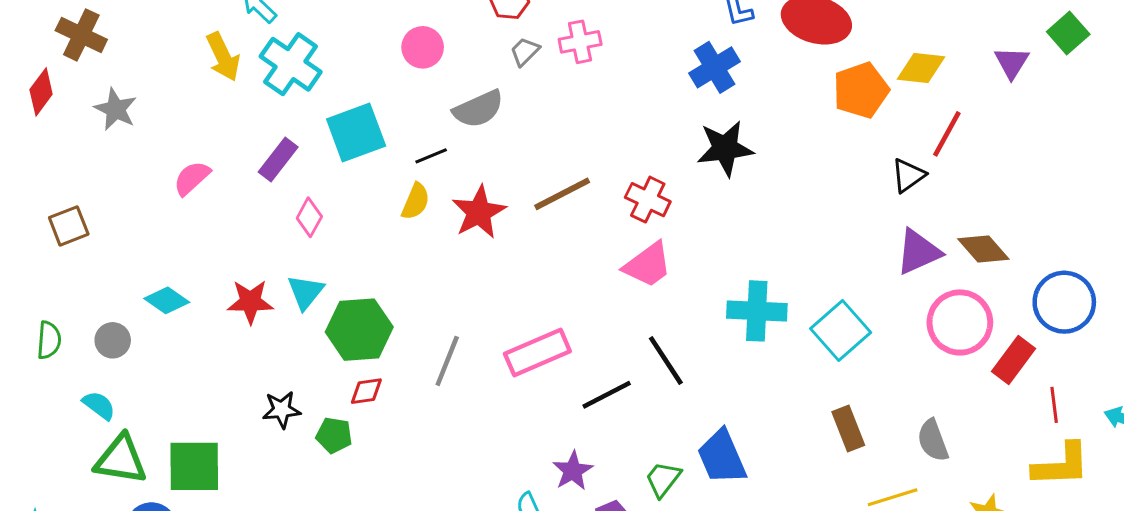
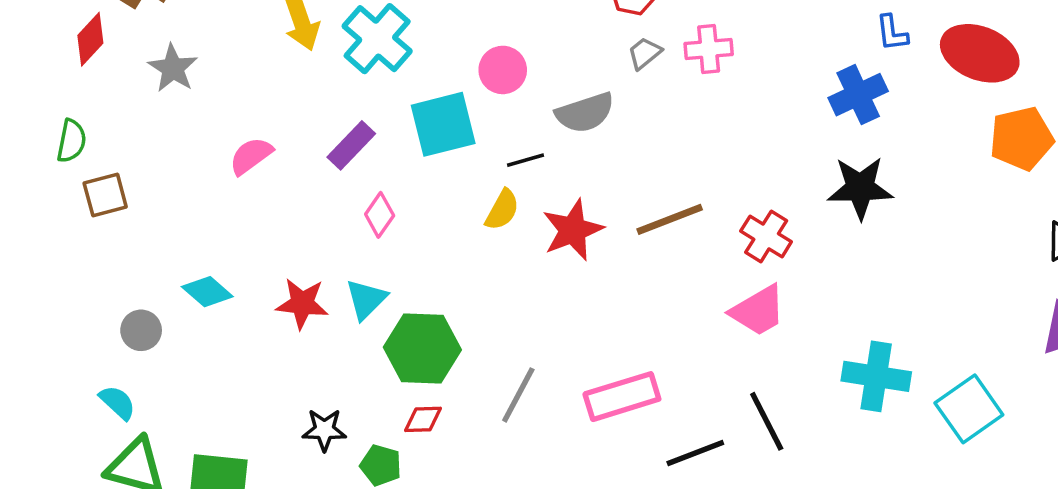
pink circle: (423, 47) -> (503, 70), moved
green semicircle: (49, 340) -> (72, 141), moved

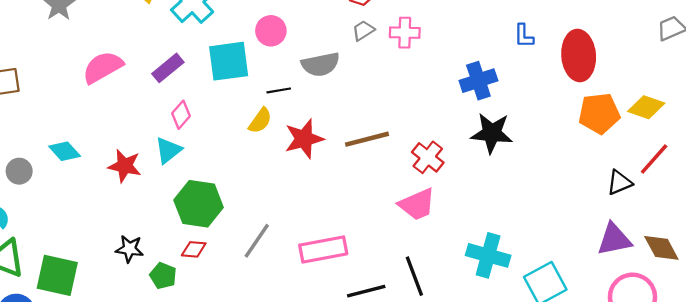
red ellipse: (980, 53) -> (579, 55), turned 57
blue cross: (858, 95) -> (478, 81), moved
pink semicircle: (251, 156) -> (103, 67), size x1.4
cyan triangle: (366, 299) -> (168, 150), moved

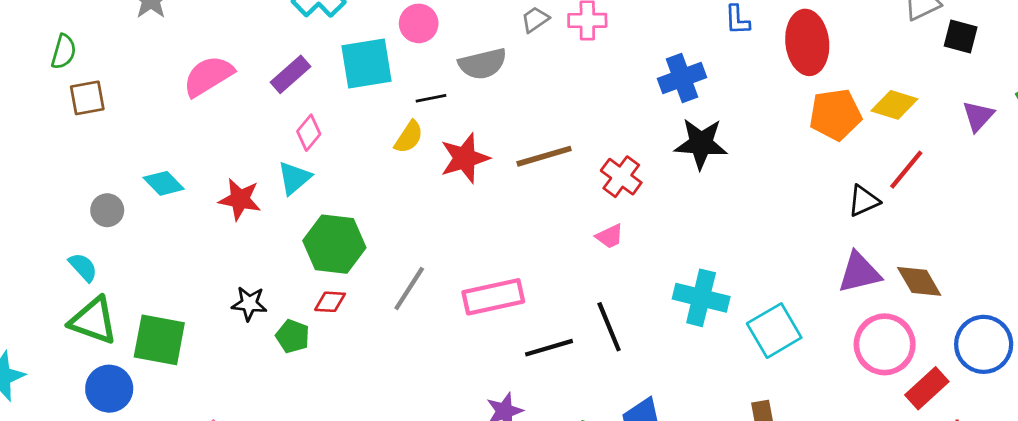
pink trapezoid: (417, 204) -> (610, 236), size x0.6

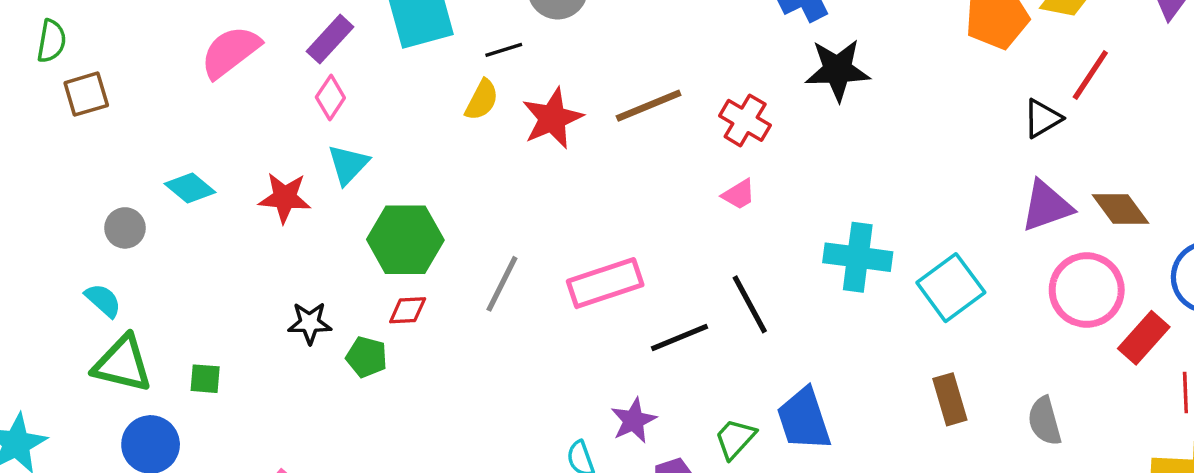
pink diamond: (309, 133) -> (330, 98), moved
green square: (159, 340) -> (205, 379), size x0.5

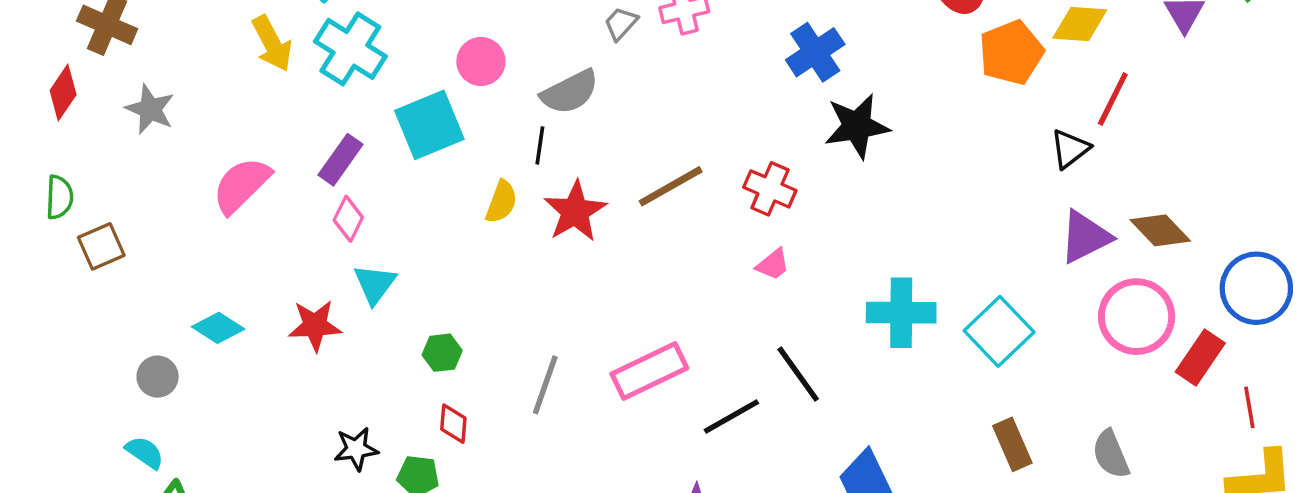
black line: (504, 50) -> (540, 145), moved, turned -57
green hexagon: (405, 240) -> (442, 353), size x0.5
red diamond: (408, 310) -> (453, 424), turned -75

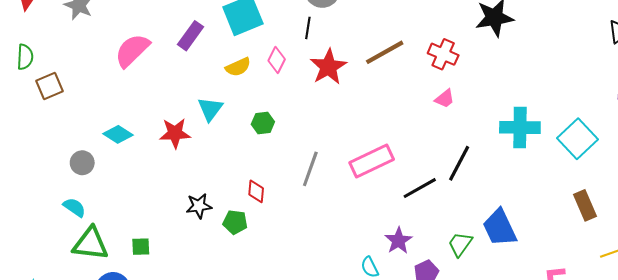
yellow semicircle: (501, 202) -> (238, 67), moved, turned 45
pink diamond: (348, 219) -> (277, 60), moved
green hexagon: (442, 353) -> (263, 123), moved
black line: (798, 374) -> (459, 163), turned 63

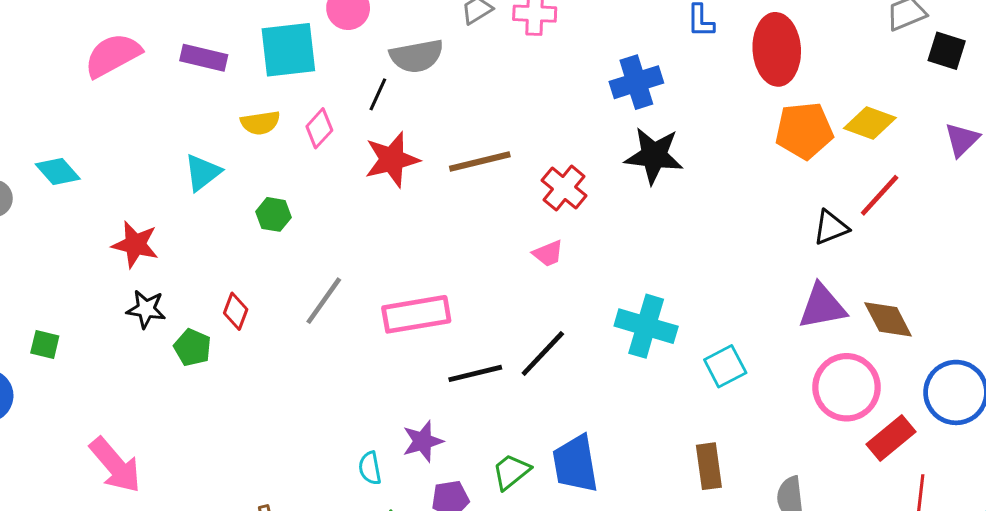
purple rectangle: (190, 36) -> (204, 58), turned 52
red star: (175, 133) -> (135, 244), moved
cyan square: (577, 139) -> (725, 366), size x0.7

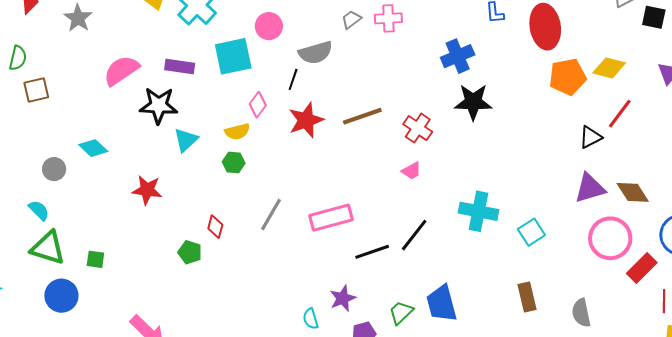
yellow semicircle: (260, 123) -> (237, 132), moved
black star: (146, 309) -> (159, 105), moved, size x1.5

